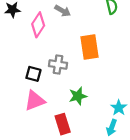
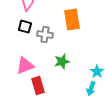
black square: (33, 74) -> (25, 27), moved
red rectangle: (63, 124) -> (38, 86), moved

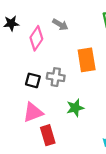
black square: (25, 27) -> (33, 80), moved

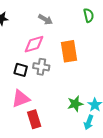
pink diamond: (36, 38) -> (34, 44), moved, turned 40
green star: (75, 108) -> (75, 104), moved

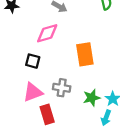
orange rectangle: (69, 51) -> (85, 54), moved
gray cross: (41, 67) -> (62, 88), moved

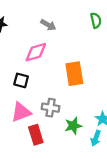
green star: (92, 98) -> (73, 126), moved

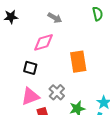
gray cross: (51, 108) -> (57, 92), turned 35

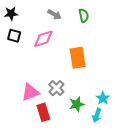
green semicircle: (98, 14) -> (84, 16), moved
black square: (30, 68) -> (14, 36), moved

